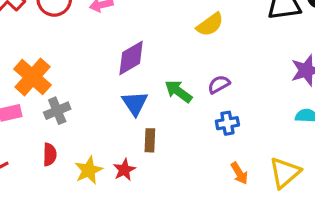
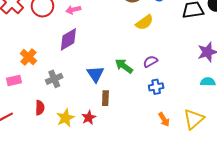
purple diamond: (131, 58) -> (68, 39), moved
orange cross: (32, 77) -> (28, 57), size x0.7
gray cross: (57, 111) -> (54, 79), moved

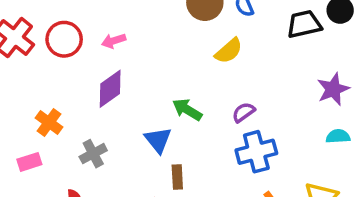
green arrow: (124, 66) -> (187, 110), moved
blue cross: (156, 87) -> (256, 152), size x1.6

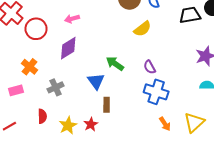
red circle: (64, 39) -> (36, 29), moved
purple semicircle: (244, 112) -> (150, 67), turned -88
blue cross: (256, 152) -> (156, 92), turned 30

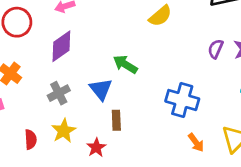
purple semicircle: (150, 67) -> (216, 49), moved, turned 56
gray cross: (56, 87) -> (59, 93), moved
yellow star: (68, 125) -> (64, 131), moved

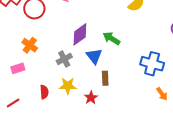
purple diamond: (61, 46) -> (80, 34), moved
yellow star: (64, 131) -> (68, 86), turned 30

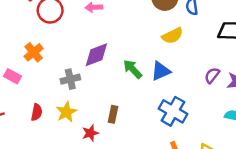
blue triangle: (94, 56) -> (161, 71), moved, turned 30
pink rectangle: (18, 68) -> (13, 76), turned 32
yellow star: (68, 86) -> (66, 112), turned 30

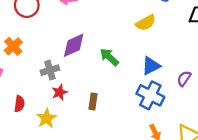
blue triangle: (161, 71) -> (151, 66), moved
purple semicircle: (212, 75) -> (184, 78), moved
yellow star: (66, 112) -> (46, 118), moved
red star: (90, 133) -> (60, 92), moved

